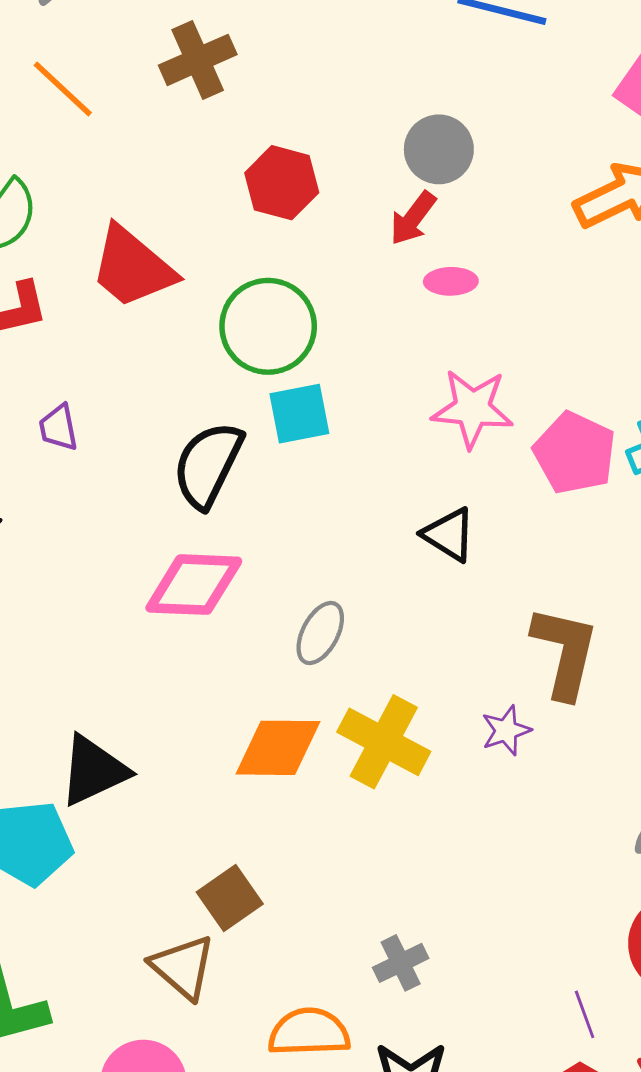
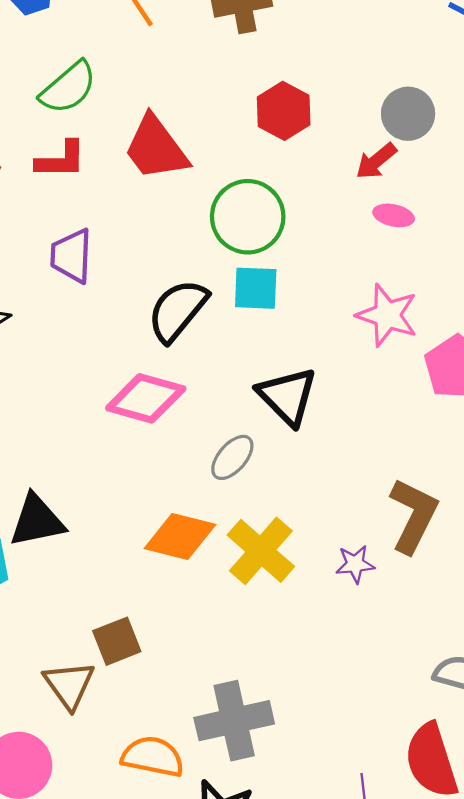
purple trapezoid: (58, 428) -> (71, 256), size x1.5
black triangle: (449, 535) -> (287, 396), moved, size x1.4
gray cross: (401, 963) -> (234, 721), size x1.8

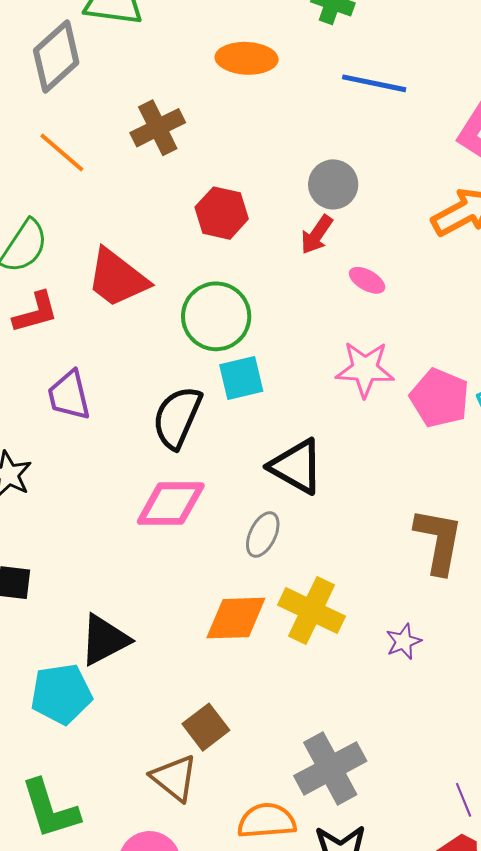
pink ellipse: (394, 215) -> (367, 280), moved, turned 33
purple star: (355, 564) -> (404, 641), moved

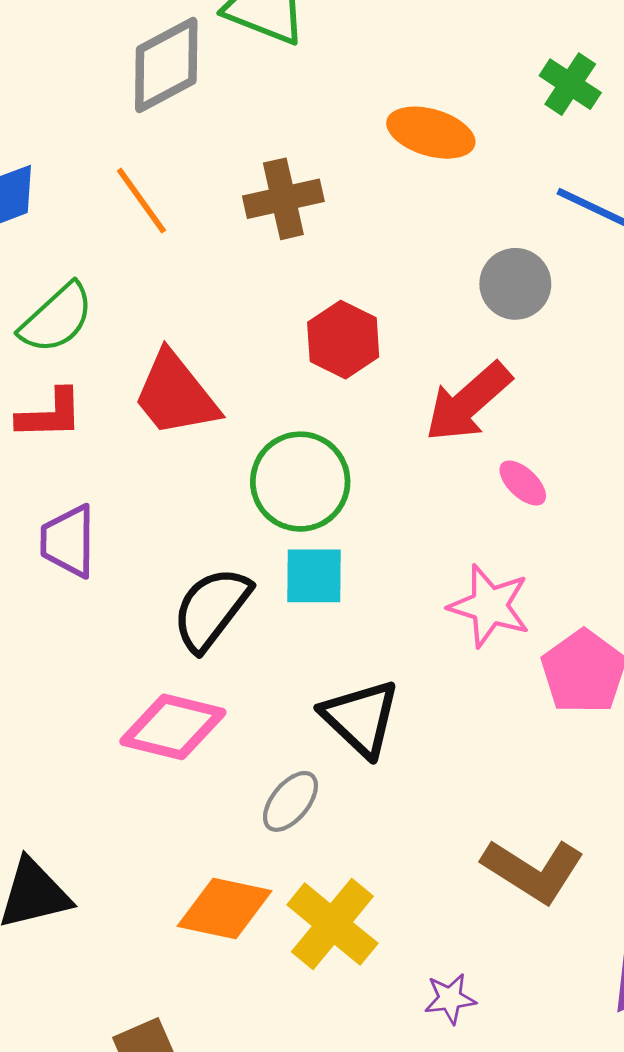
gray circle: (333, 184) -> (515, 284), moved
red arrow: (317, 235) -> (468, 402), size x1.6
brown L-shape: (439, 541) -> (533, 871), turned 98

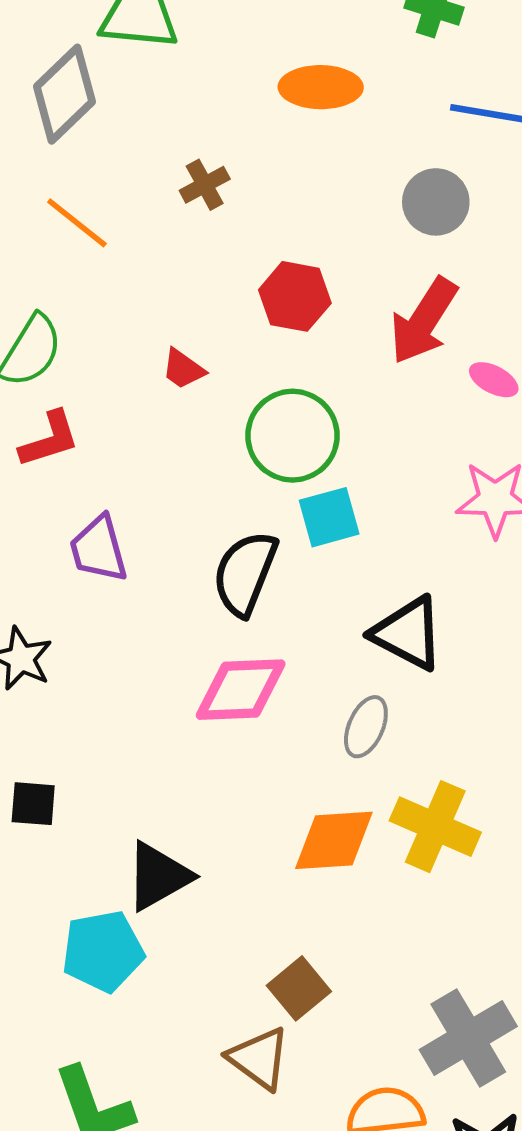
brown cross: (283, 199) -> (205, 185), size x0.7
red trapezoid: (176, 394) -> (183, 369), moved, size x0.5

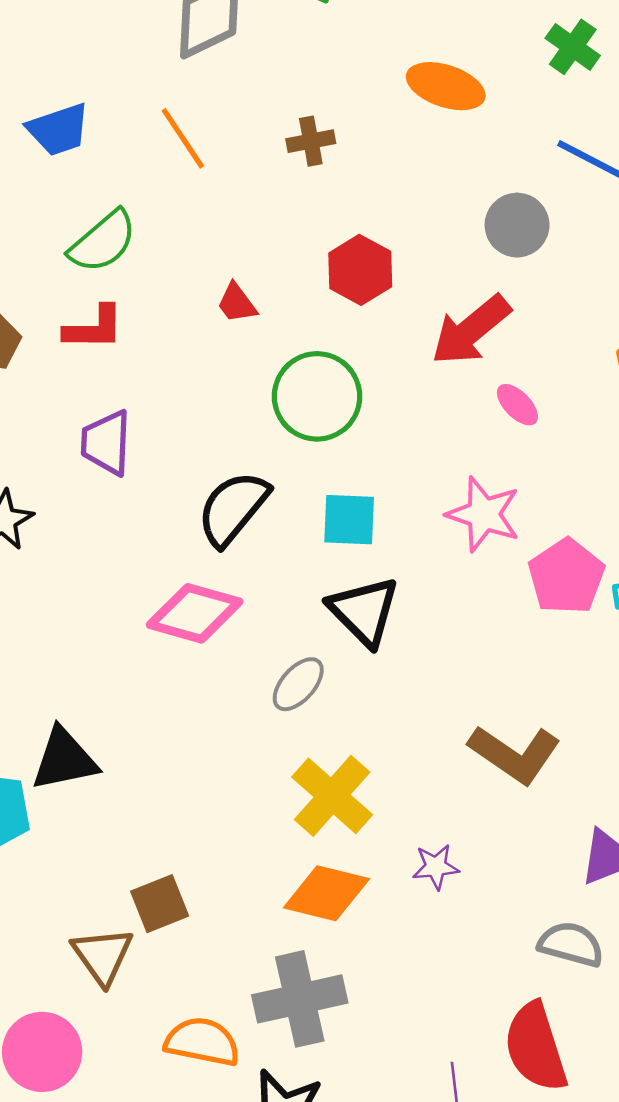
cyan square: (329, 517) -> (349, 520), moved
orange diamond: (334, 840) -> (326, 893), moved

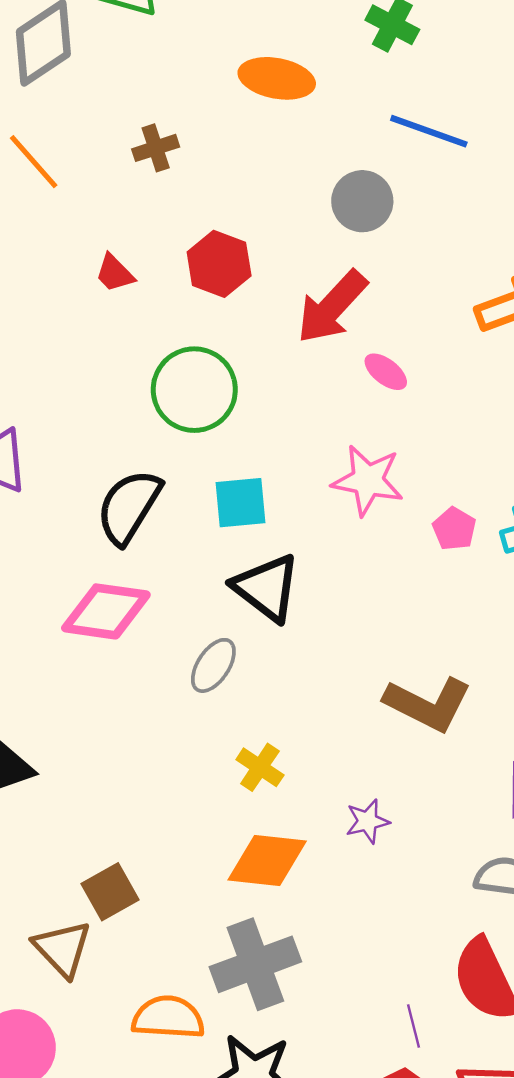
red trapezoid: (237, 303) -> (115, 273), moved
pink pentagon: (566, 577) -> (454, 529), size x0.6
yellow cross: (332, 796) -> (260, 767), size x0.6

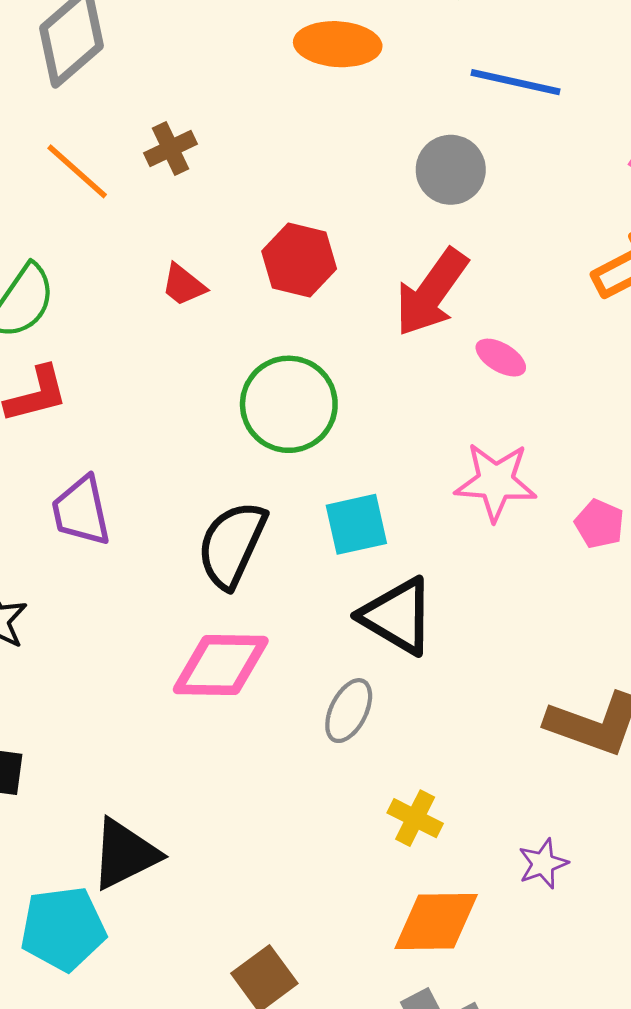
brown cross: (156, 148) -> (171, 148), moved

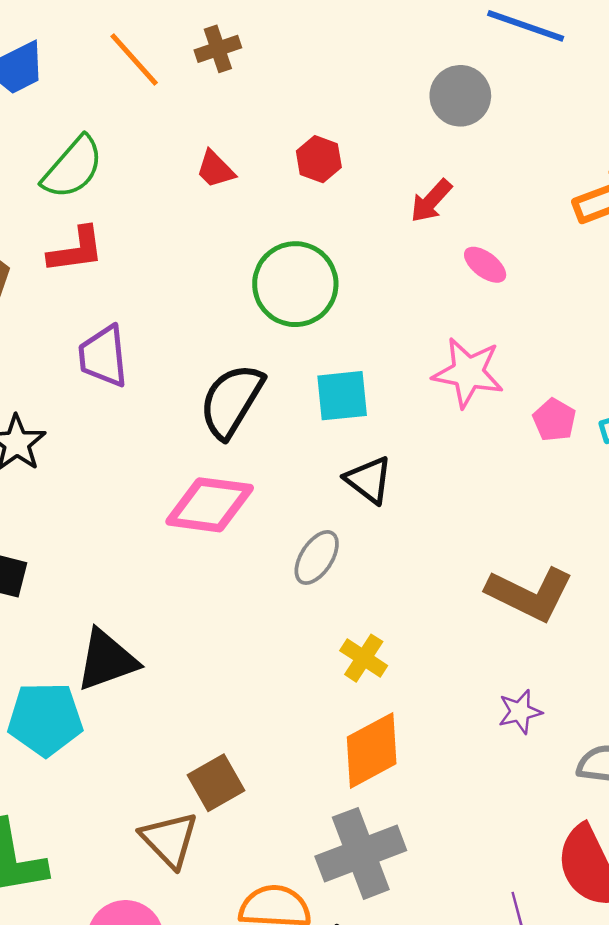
red hexagon: (299, 260) -> (319, 159), size x0.7
red arrow: (431, 292) -> (431, 201), size x0.6
black triangle: (397, 616) -> (369, 480), size x0.7
purple star: (543, 864) -> (520, 712), moved
orange diamond: (436, 921) -> (372, 750), turned -34

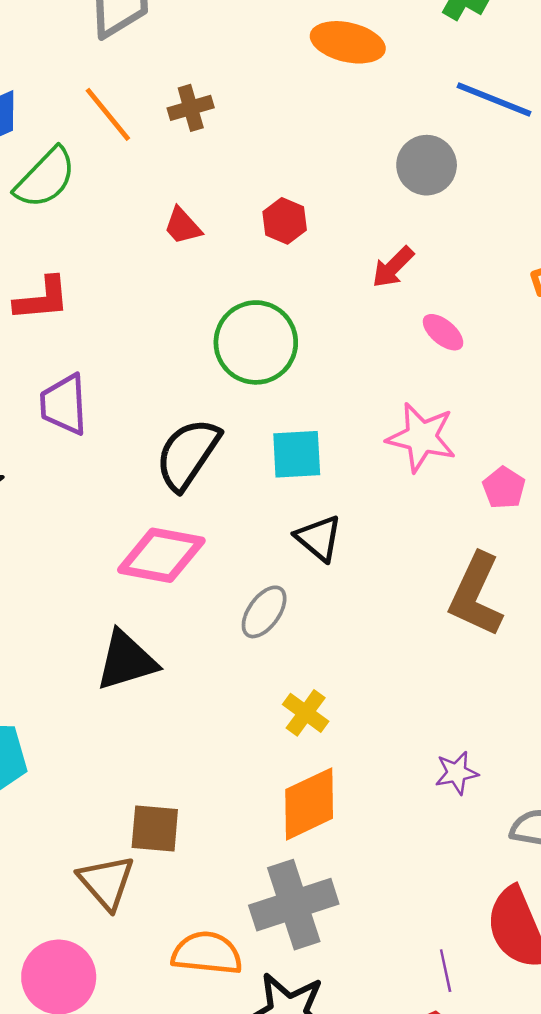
green semicircle: (73, 168) -> (45, 178), moved
brown L-shape: (530, 594) -> (476, 595), moved, turned 86
black triangle: (107, 660) -> (126, 661), moved
brown square: (216, 783) -> (155, 829), turned 32

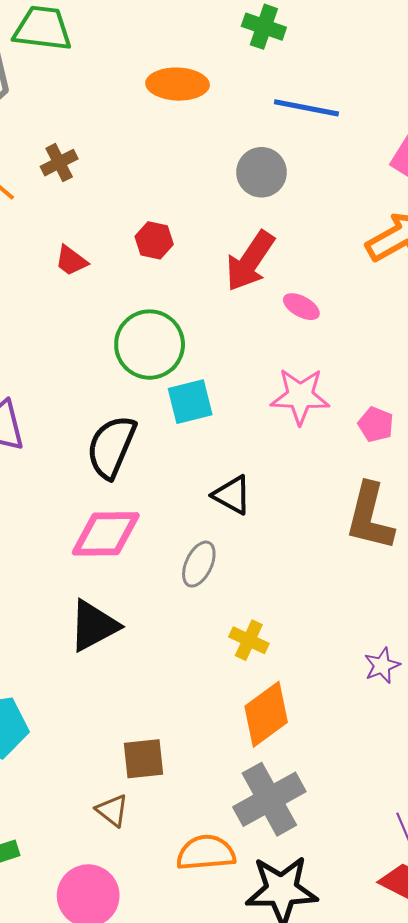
red arrow: (393, 267) -> (250, 261), size x1.6
cyan square: (297, 454) -> (190, 402), moved
brown triangle: (106, 882) -> (112, 810), size x0.7

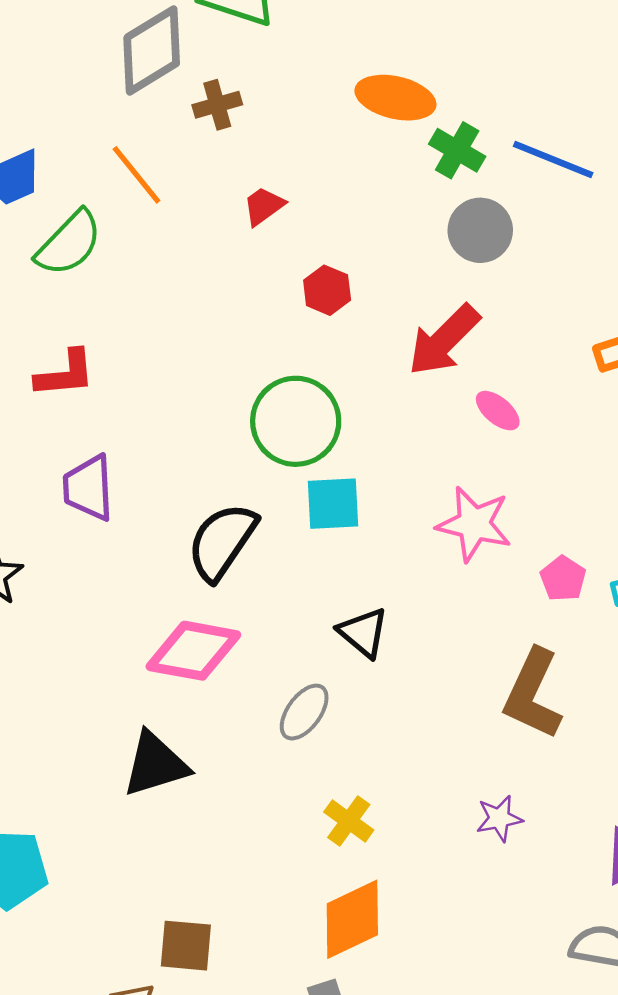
green cross: (264, 27) -> (457, 150), moved
brown cross: (59, 163) -> (217, 105), moved
red trapezoid: (71, 261) -> (264, 206), moved, turned 96
purple star: (382, 666) -> (499, 818), moved

